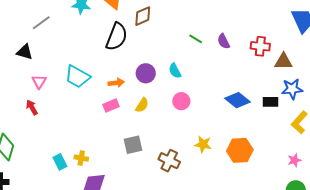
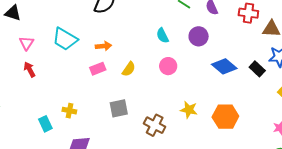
purple circle: (146, 73) -> (199, 36), moved
black rectangle: (270, 102) -> (257, 69), turned 42
red arrow: (32, 107) -> (29, 69), moved
yellow cross: (81, 158) -> (69, 111), moved

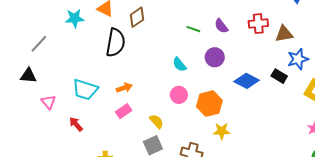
pink circle: (168, 66) -> (179, 95), moved
red arrow: (29, 69) -> (76, 124), moved
yellow semicircle: (129, 69) -> (156, 121), moved, turned -63
orange hexagon: (225, 117) -> (209, 104), moved

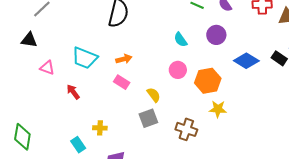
pink triangle: (48, 102) -> (47, 68), turned -35
pink rectangle: (124, 111) -> (122, 82), turned 63

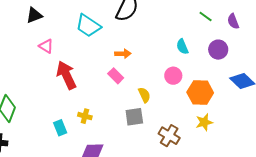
black triangle: (29, 40) -> (34, 15), turned -42
cyan trapezoid: (85, 58) -> (88, 26), moved
red arrow: (73, 92) -> (66, 75), size x1.8
yellow star: (218, 109) -> (204, 122), turned -30

